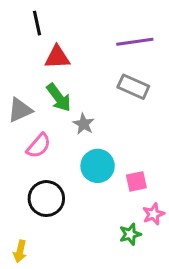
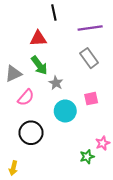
black line: (37, 23) -> (54, 12), moved
gray rectangle: (133, 87) -> (89, 58), turned 30
pink square: (136, 181) -> (91, 99), moved

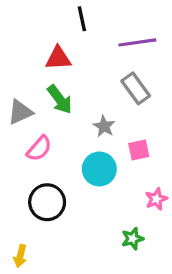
gray star: (56, 83) -> (104, 126), moved
pink star: (103, 143) -> (156, 199), moved

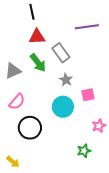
black line: (82, 19) -> (32, 12), moved
gray rectangle: (136, 88) -> (61, 53), moved
pink semicircle: (39, 148) -> (17, 102), moved
yellow arrow: (20, 256) -> (13, 162), turned -64

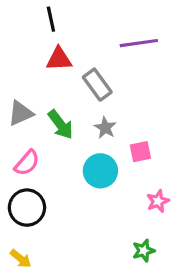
green arrow: (38, 63) -> (61, 124), moved
black circle: (30, 128) -> (27, 208), moved
green star: (84, 151) -> (144, 251), moved

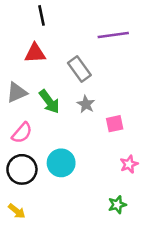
red triangle: (59, 59) -> (35, 53), moved
cyan circle: (100, 171) -> (61, 163), moved

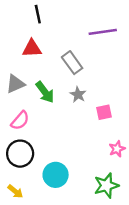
cyan circle: (61, 163) -> (56, 175), moved
green star: (117, 205) -> (106, 185), size x1.5

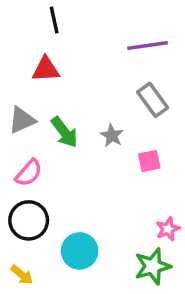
gray rectangle: (72, 63) -> (153, 100), moved
pink star: (117, 149) -> (168, 229), moved

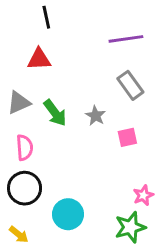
pink semicircle: (29, 173) -> (25, 148), turned -45

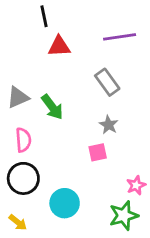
red triangle: (39, 59) -> (59, 46), moved
gray rectangle: (130, 85) -> (107, 82), moved
gray star: (96, 116) -> (109, 125), moved
pink square: (127, 137) -> (98, 152), moved

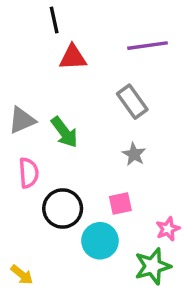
pink square: (98, 152) -> (120, 203), moved
black circle: (23, 178) -> (63, 209), moved
cyan circle: (65, 203) -> (100, 241), moved

